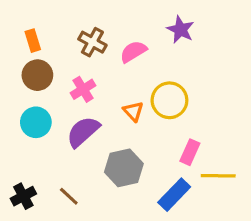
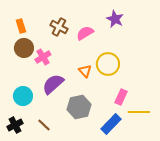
pink cross: (83, 89) -> (43, 57), moved
cyan circle: (36, 122) -> (23, 96), moved

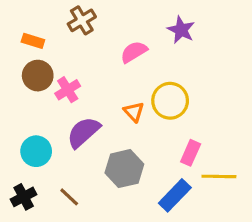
orange rectangle: (21, 26) -> (33, 41), turned -56
brown cross: (59, 27) -> (82, 20), moved, turned 30

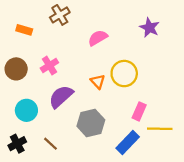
purple star: (181, 30) -> (149, 28), moved
brown circle: (38, 76) -> (16, 69), moved

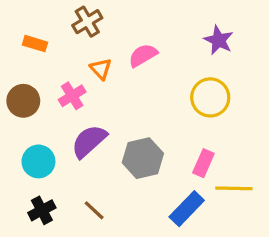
yellow circle: (124, 74) -> (210, 97), moved
orange triangle: (98, 82) -> (101, 69), moved
gray hexagon: (91, 123) -> (143, 158), moved
black cross: (17, 144) -> (42, 210), moved
brown line: (51, 144) -> (94, 210), moved

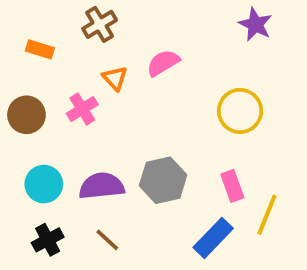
purple star: (219, 40) -> (255, 24), moved
purple semicircle: (89, 141) -> (101, 186), moved, turned 36
pink rectangle: (203, 163) -> (232, 186), turned -44
yellow line: (234, 188) -> (267, 215), turned -69

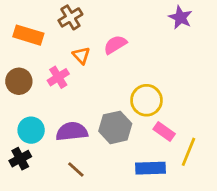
orange rectangle: (40, 49) -> (28, 35), size x1.5
yellow circle: (240, 111) -> (146, 100), moved
pink rectangle: (232, 186) -> (164, 131), turned -35
blue rectangle: (213, 238) -> (151, 168), turned 44
black cross: (48, 240) -> (20, 159), moved

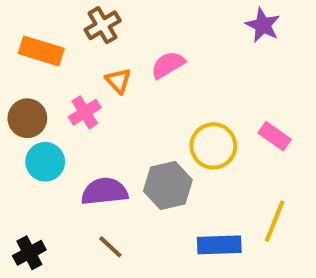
cyan circle: (31, 130) -> (45, 162), moved
pink rectangle: (164, 131) -> (275, 136), moved
black cross: (20, 159) -> (29, 253), moved

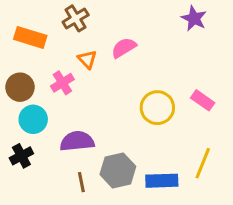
gray hexagon: (168, 185) -> (118, 170), moved
brown line: (110, 247) -> (81, 182), turned 36
black cross: (29, 253) -> (21, 156), moved

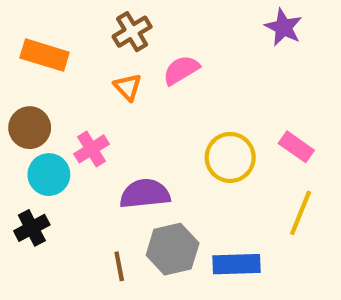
brown cross: (76, 18) -> (132, 32), moved
pink cross: (62, 83) -> (92, 149), moved
purple semicircle: (77, 141) -> (145, 194), moved
yellow line: (203, 163) -> (301, 213), moved

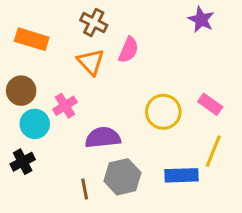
brown cross: (132, 32) -> (94, 23), turned -32
pink semicircle: (181, 70) -> (129, 50), turned 144
orange triangle: (128, 87) -> (91, 62), size x1.4
blue rectangle: (237, 264) -> (181, 175), moved

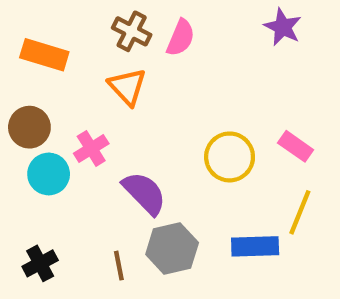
pink semicircle: (129, 50) -> (181, 38), moved
purple semicircle: (103, 138) -> (144, 193), turned 52
black cross: (23, 162) -> (40, 263), moved

